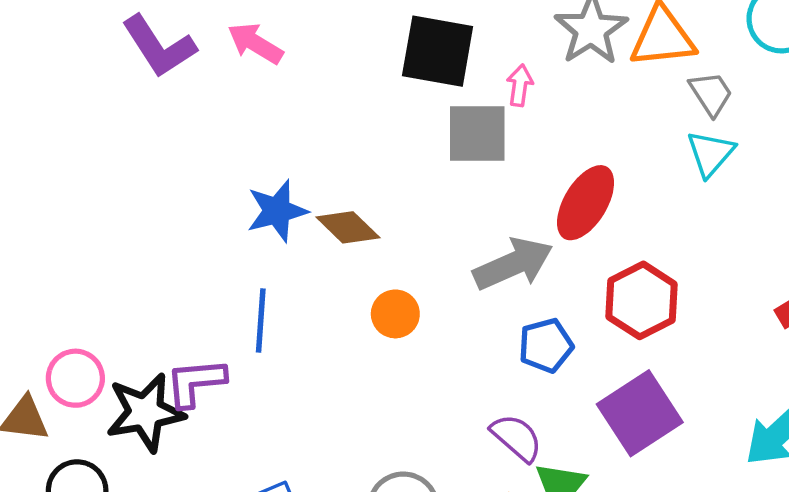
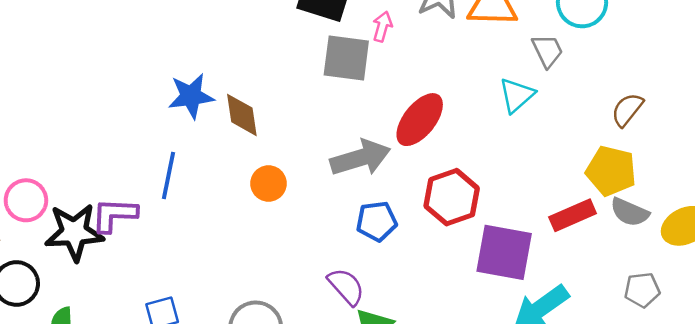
gray trapezoid: (711, 94) -> (547, 51), moved
brown diamond: (348, 227) -> (242, 115), turned 30
purple square: (640, 413) -> (504, 252), moved, turned 36

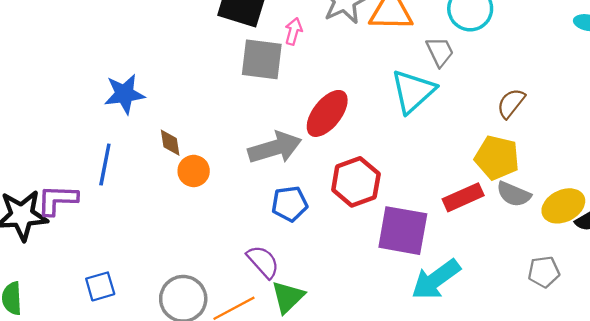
cyan triangle: (517, 95) -> (413, 91), size x1.4
brown diamond: (242, 115) -> (170, 143), moved, size x0.7
gray pentagon: (642, 290) -> (544, 272), moved

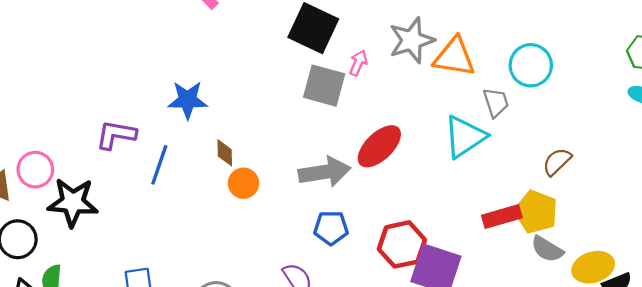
red hexagon: (356, 182) -> (402, 244), moved
red rectangle: (463, 197) -> (502, 217), moved
purple L-shape: (57, 200) -> (116, 135), moved

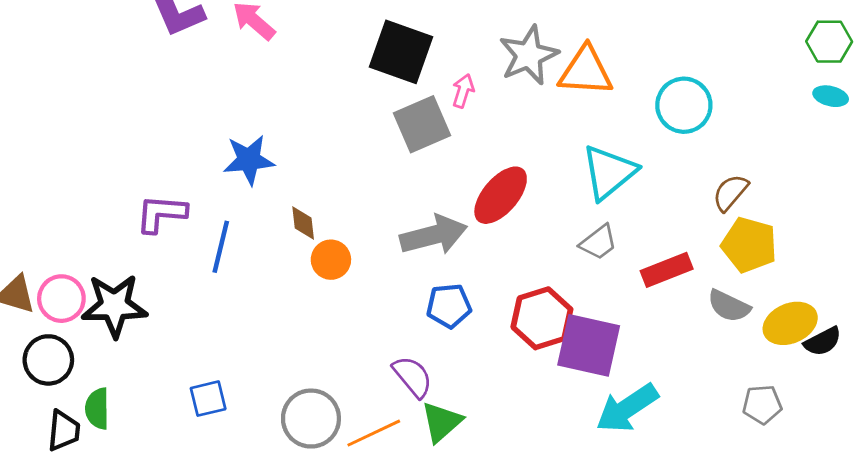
cyan circle: (531, 65) -> (684, 105), moved
gray square: (324, 86) -> (422, 124), turned -33
gray trapezoid: (496, 102) -> (598, 242), moved, turned 76
pink circle: (35, 170) -> (61, 299), moved
yellow pentagon: (536, 212) -> (749, 245), moved

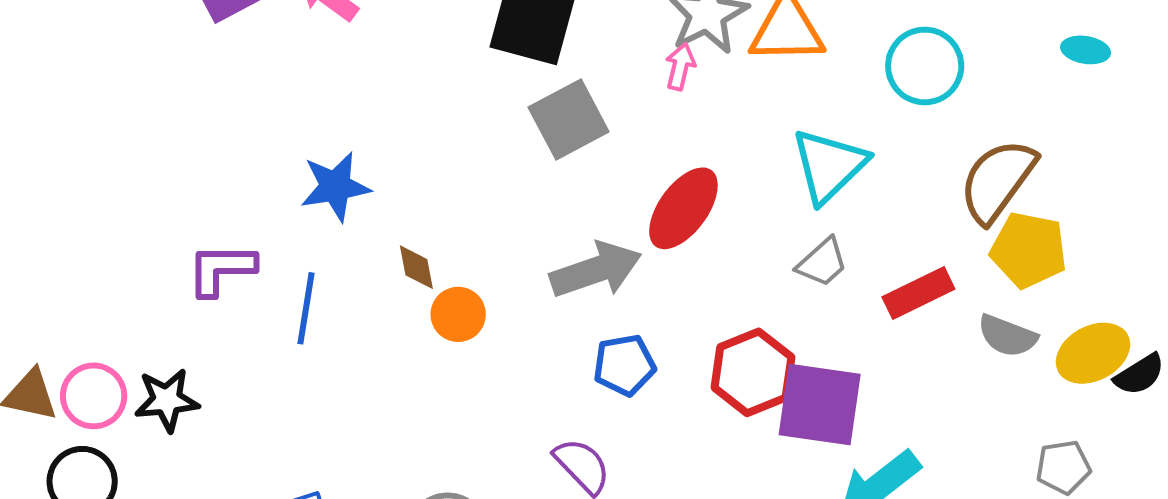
pink arrow: (463, 91) -> (680, 67), moved
cyan ellipse: (831, 96) -> (1086, 50), moved
brown semicircle: (730, 193) -> (998, 181), size x1.6
black star: (114, 306) -> (167, 400), size x0.7

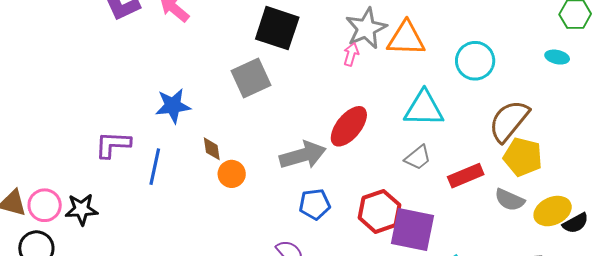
gray square: (569, 120) -> (251, 78), moved
cyan triangle: (829, 165) -> (424, 109), turned 42

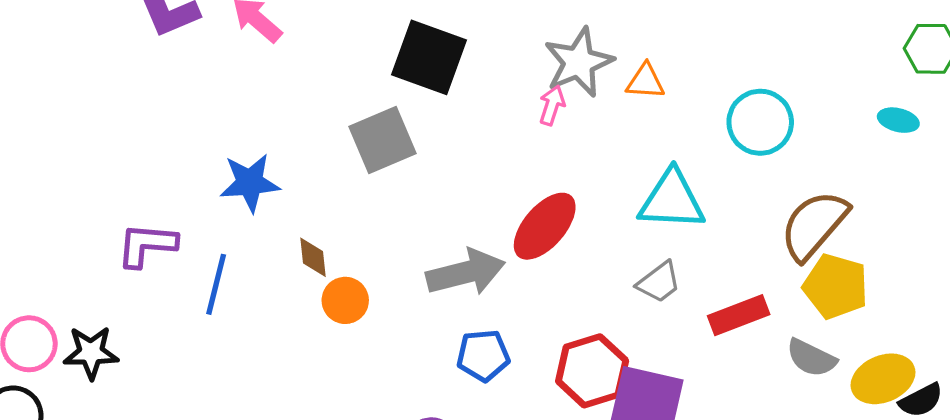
orange triangle: (406, 39) -> (645, 81), size x0.6

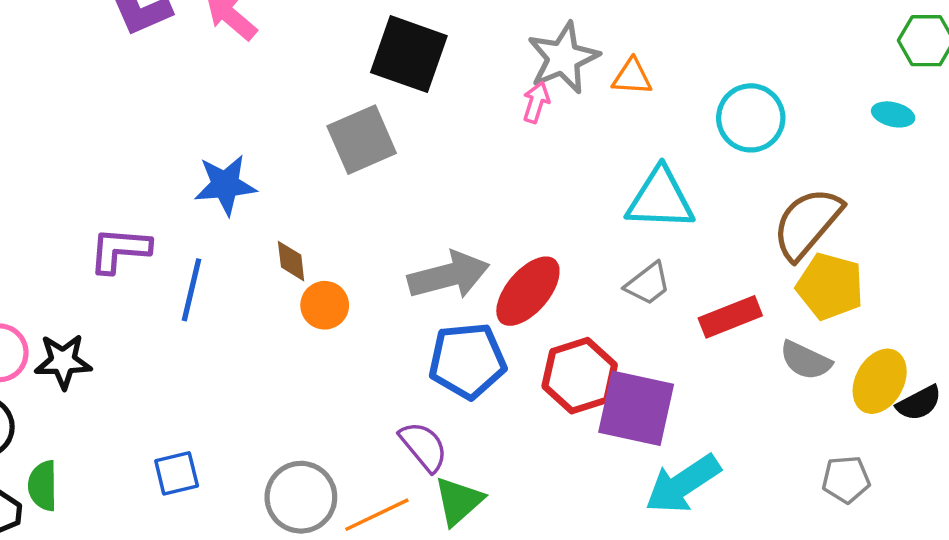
red ellipse: (545, 226) -> (528, 291), moved
blue pentagon: (483, 355) -> (467, 361), size x1.4
yellow ellipse: (883, 379) -> (880, 381), turned -38

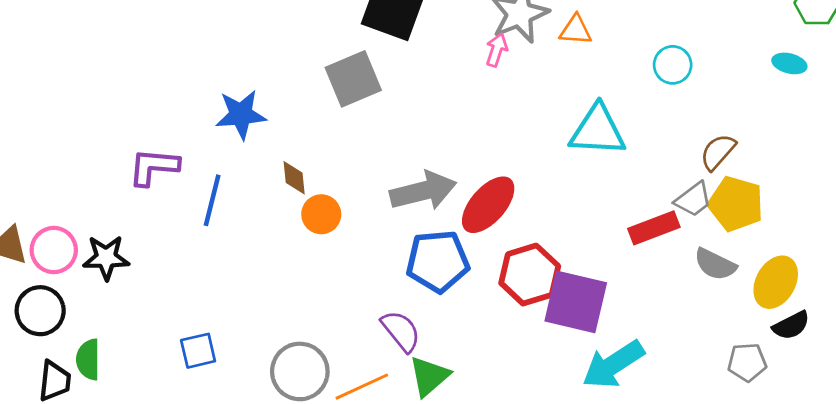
cyan circle: (751, 118) -> (673, 65), size x0.7
brown semicircle: (807, 223) -> (718, 152), size x0.6
gray trapezoid: (648, 284) -> (693, 199), moved
black semicircle: (919, 403) -> (791, 325), moved

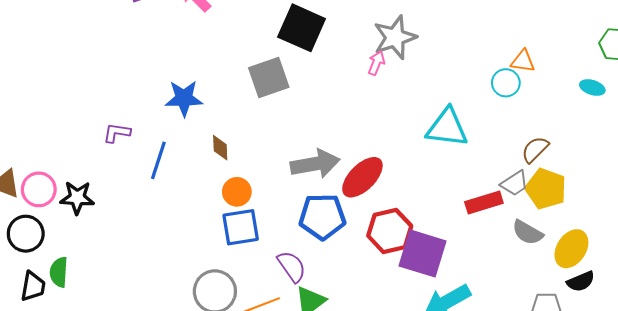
orange triangle: (576, 30) -> (523, 61), moved
purple L-shape: (154, 167) -> (117, 133), size x0.7
orange circle: (321, 214) -> (237, 192), moved
blue square: (198, 351) -> (241, 227), moved, size x1.4

